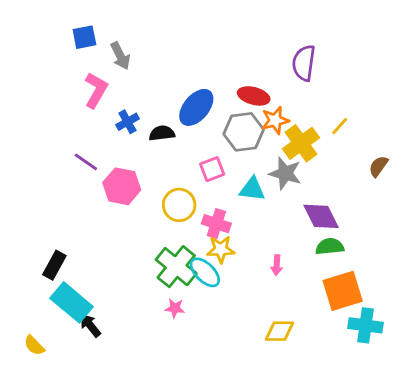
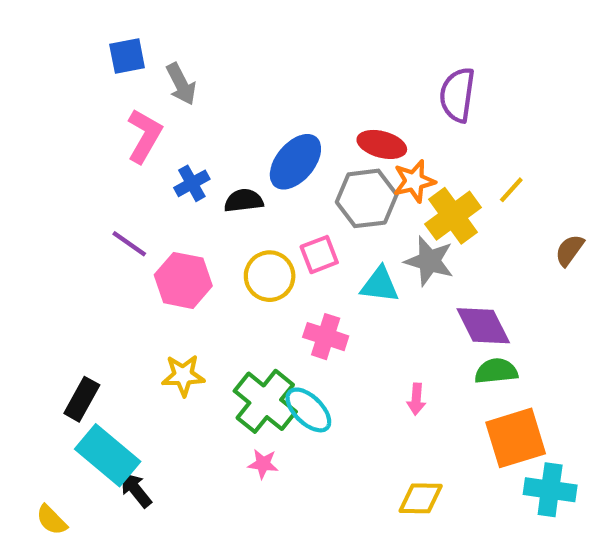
yellow circle: (179, 205) -> (270, 276), moved
yellow star: (221, 249) -> (183, 375), moved

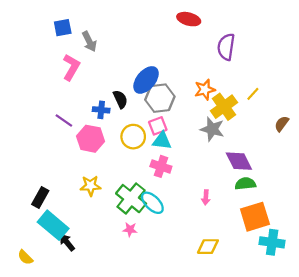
red ellipse: (382, 144) -> (189, 19), moved
blue cross: (192, 183) -> (101, 110), moved, turned 35
gray hexagon: (367, 198) -> (160, 98), moved
black semicircle: (244, 201) -> (120, 99), turned 72
cyan triangle: (380, 285) -> (162, 141), moved

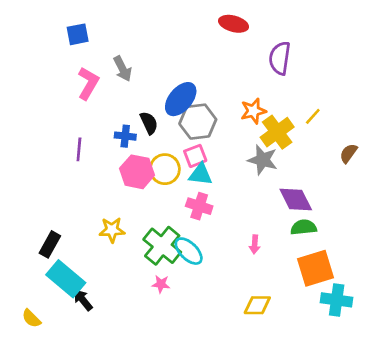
gray arrow: (89, 42) -> (123, 69), moved
purple line: (64, 121) -> (79, 149), turned 60
pink hexagon: (90, 139) -> (137, 172), moved

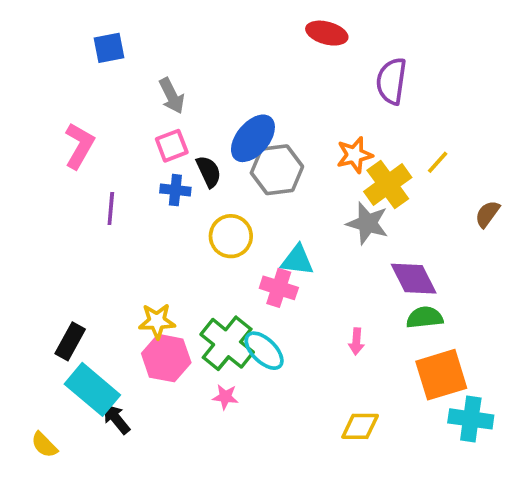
pink L-shape: (88, 83) -> (79, 146), moved
pink square: (195, 156) -> (172, 146), moved
pink hexagon: (137, 172) -> (166, 358), moved
cyan triangle: (200, 174) -> (297, 260), moved

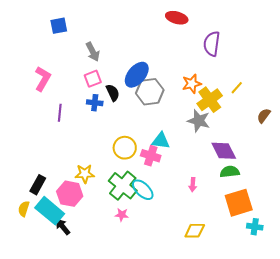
yellow circle: (231, 236) -> (125, 148), moved
pink hexagon: (166, 358) -> (70, 194), moved
cyan cross: (471, 419) -> (255, 227), size x0.7
yellow semicircle: (44, 445) -> (24, 209), moved, turned 63

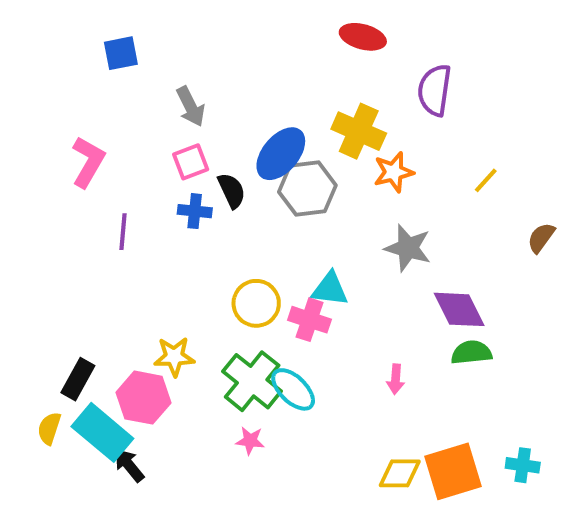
yellow cross: (210, 100) -> (359, 131), moved, turned -30
orange square: (239, 203) -> (453, 471), moved

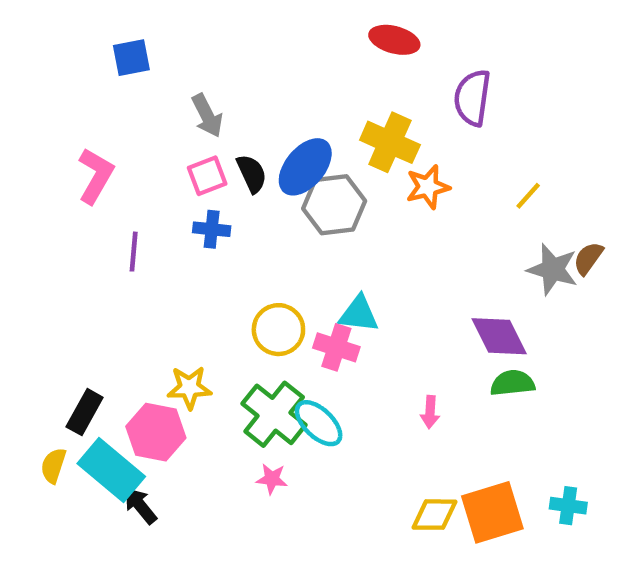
black semicircle: (232, 191) -> (252, 174), moved
gray star: (408, 248) -> (553, 269), moved

